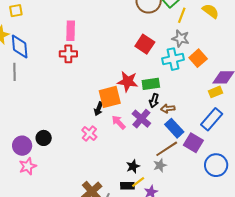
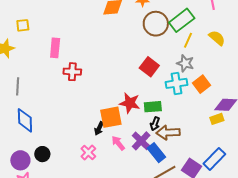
pink rectangle: (71, 31) -> (55, 48), moved
blue diamond: (20, 47) -> (25, 120), moved
brown arrow: (168, 109) -> (168, 133), size x1.6
blue rectangle: (212, 119) -> (214, 159), moved
blue rectangle: (174, 128) -> (156, 153), moved

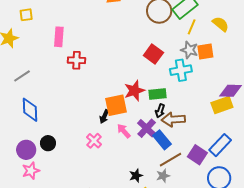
orange square: (202, 84) -> (205, 51), moved, turned 30
gray line: (18, 86) -> (22, 76), turned 54
red star: (130, 103) -> (134, 91), turned -30
yellow rectangle: (217, 119) -> (222, 105), size x1.5

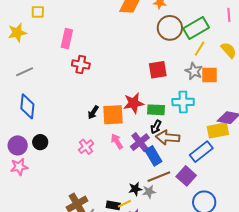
red square: (153, 54) -> (158, 70), turned 36
cyan cross: (181, 70) -> (183, 102), moved
black arrow: (104, 116) -> (93, 112), moved
blue rectangle: (220, 145) -> (201, 152), moved
black star: (136, 176) -> (135, 189), moved

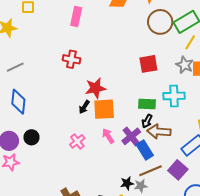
pink rectangle: (67, 39) -> (76, 17), moved
red star: (134, 103) -> (95, 88), moved

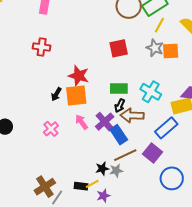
red star: (95, 88) -> (79, 76), moved, turned 30
cyan cross: (174, 96) -> (151, 92), moved, turned 35

